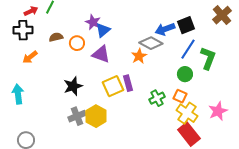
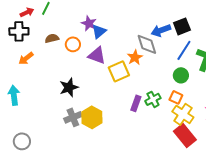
gray diamond: (151, 43) -> (147, 44), turned 45
purple rectangle: (128, 83) -> (136, 103), moved, turned 35
yellow square: (113, 86) -> (119, 71), moved

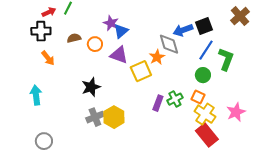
orange arrow: (26, 58) -> (48, 58), turned -91

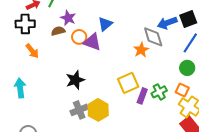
purple star: (111, 23) -> (68, 18), moved
purple triangle: (119, 55) -> (92, 42), moved
yellow square: (141, 71) -> (128, 83), moved

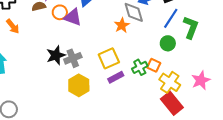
orange square: (182, 90) -> (154, 65), moved
purple rectangle: (142, 96) -> (116, 77), moved, turned 42
gray cross: (79, 110) -> (73, 58), moved

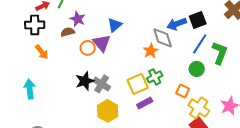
orange circle: (60, 12) -> (88, 48), moved
purple triangle: (73, 17) -> (102, 43), turned 30
gray cross: (73, 58) -> (102, 84), turned -36
green cross: (140, 67) -> (155, 77), moved

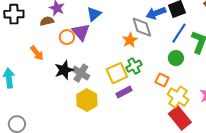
orange arrow: (42, 52) -> (37, 53), moved

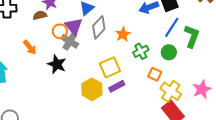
gray diamond: (142, 27) -> (99, 27), moved, turned 60
green cross: (134, 66) -> (141, 51), moved
black star: (64, 70) -> (57, 64), turned -30
gray cross: (81, 73) -> (70, 41), moved
yellow hexagon: (87, 100) -> (92, 89), moved

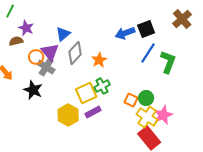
green cross: (141, 51) -> (102, 86), moved
green circle: (169, 52) -> (146, 98), moved
pink star: (202, 89) -> (163, 115), moved

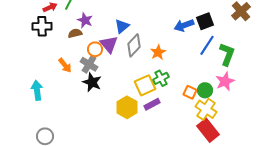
gray cross: (46, 67) -> (89, 64), moved
pink star: (163, 115) -> (225, 81), moved

